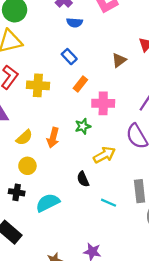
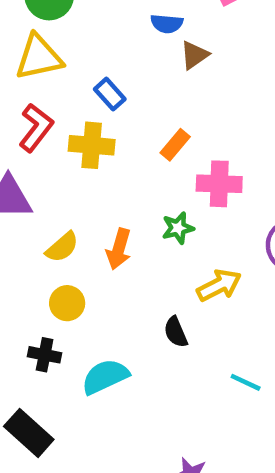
blue rectangle: (69, 57) -> (110, 94), moved
brown triangle: (119, 60) -> (194, 55), moved
cyan line: (109, 203) -> (246, 382), moved

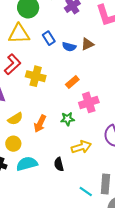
blue semicircle: (167, 24) -> (69, 47), moved
blue rectangle: (110, 94) -> (49, 38), moved
pink cross: (219, 184) -> (89, 102), turned -30
cyan semicircle: (105, 377) -> (27, 164), moved

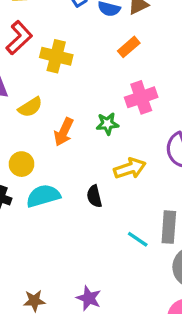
orange rectangle: (72, 82) -> (129, 47), moved
yellow semicircle: (15, 119) -> (30, 107), moved

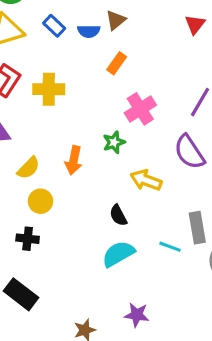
yellow semicircle: (30, 107) -> (28, 168), moved
yellow arrow: (130, 168) -> (146, 180), turned -128
cyan semicircle: (43, 196) -> (118, 254), moved

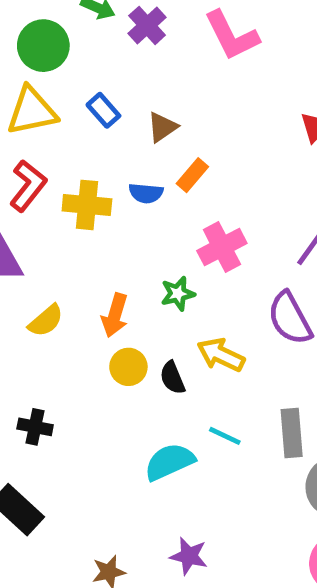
brown triangle: (116, 20) -> (162, 127), moved
blue semicircle: (89, 31) -> (146, 193), moved
yellow circle: (40, 201) -> (128, 367), moved
black semicircle: (118, 215) -> (172, 378), moved
cyan line: (170, 247) -> (225, 436), moved

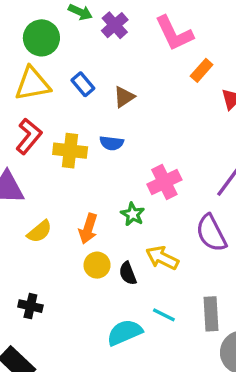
orange rectangle: (192, 175) -> (202, 70), moved
green star: (178, 294) -> (133, 214), turned -30

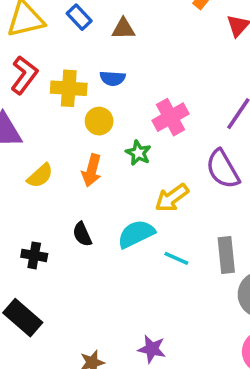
brown triangle: (124, 97) -> (123, 29), turned 35
yellow arrow: (162, 258) -> (172, 198), turned -60
yellow circle: (97, 265) -> (99, 121), moved
black semicircle: (128, 273) -> (82, 234), moved
cyan semicircle: (125, 332) -> (136, 234), moved

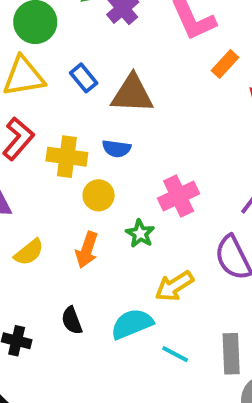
brown triangle: (123, 29) -> (132, 94), size x1.6

